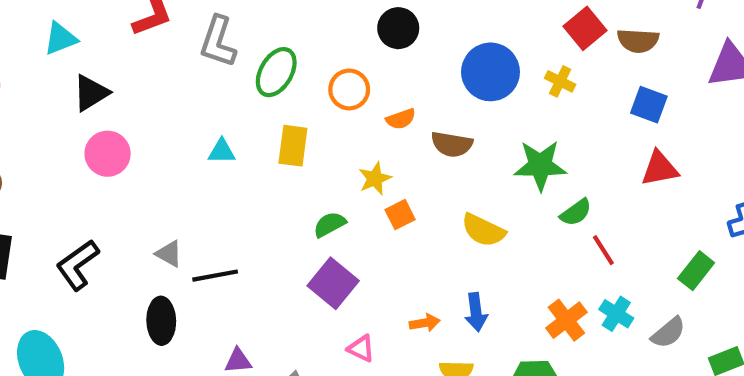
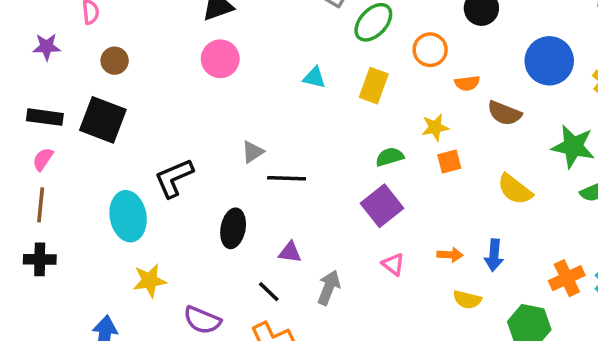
gray triangle: (169, 254) -> (253, 152), turned 45
black L-shape: (78, 265) -> (174, 178), moved
black ellipse: (161, 321) -> (233, 228), moved

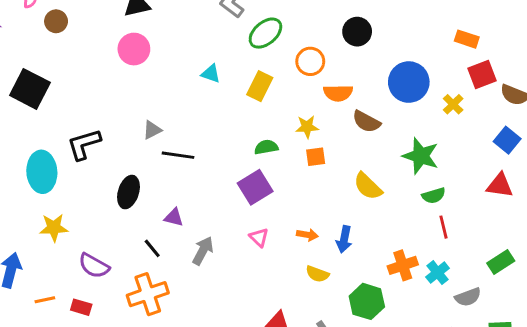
brown circle: (115, 61) -> (56, 21), moved
orange semicircle: (467, 83) -> (338, 93), size x1.4

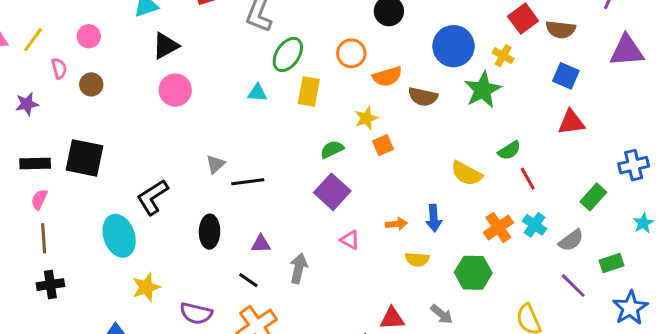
green ellipse: (265, 33) -> (288, 54), moved
green star: (421, 156) -> (483, 90), moved, turned -30
yellow semicircle: (368, 186) -> (466, 173), moved

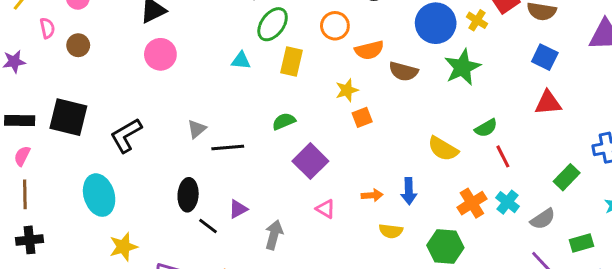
yellow cross: (503, 56) -> (477, 20), moved
green semicircle: (332, 149) -> (284, 121), moved
black L-shape: (153, 197) -> (126, 135), moved
purple triangle: (261, 244) -> (238, 209), turned -30
black line: (248, 280) -> (208, 226), moved

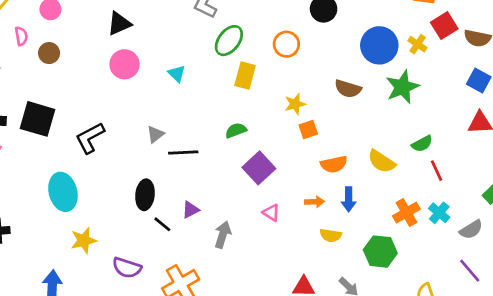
orange semicircle: (369, 50) -> (334, 164), moved
cyan triangle: (241, 61) -> (177, 74), moved, turned 36

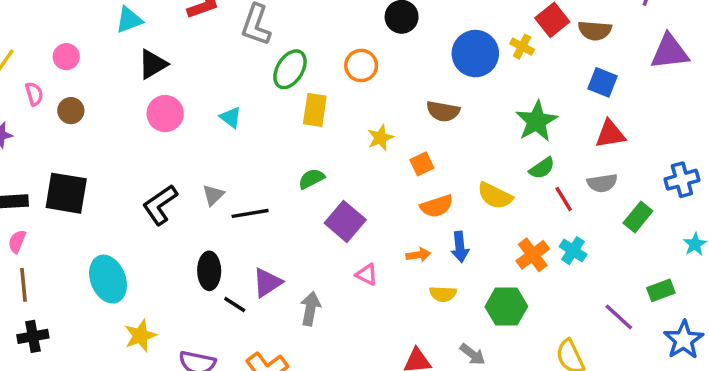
green star: (402, 87) -> (537, 121), moved
orange square: (308, 130) -> (422, 164), moved
black L-shape: (90, 138) -> (160, 205), moved
purple triangle: (191, 210) -> (267, 283), size x1.4
gray semicircle: (471, 230) -> (602, 183), moved, turned 30

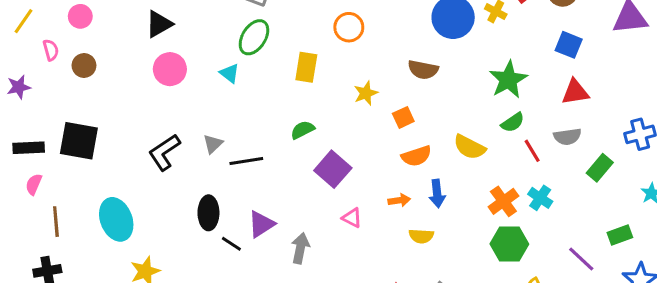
green ellipse: (290, 69) -> (254, 37), moved
brown line: (24, 285) -> (56, 222), moved
green hexagon: (506, 307) -> (509, 244), moved

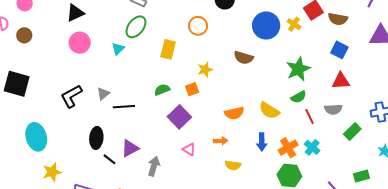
cyan triangle: (229, 73) -> (118, 49), turned 32
orange square: (403, 117) -> (192, 89), moved
blue arrow: (437, 194) -> (262, 142), moved

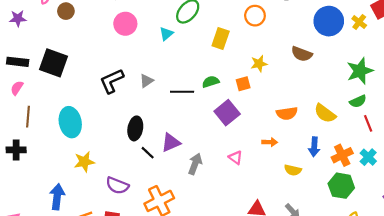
black line: (124, 107) -> (182, 92), moved
pink triangle: (189, 149) -> (236, 157), moved
yellow semicircle: (233, 165) -> (293, 170), moved

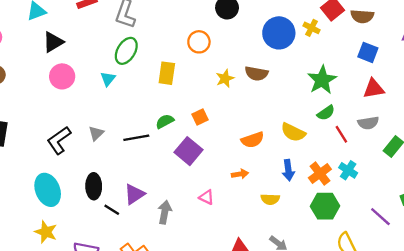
yellow star: (259, 64) -> (225, 78), moved
cyan ellipse: (70, 122) -> (48, 190), moved
yellow star: (84, 162) -> (46, 232), turned -30

